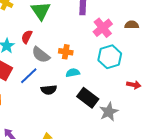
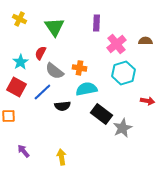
cyan semicircle: (73, 73) -> (86, 89), size x1.5

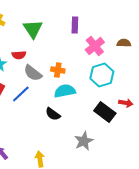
red semicircle: (40, 53) -> (19, 55), turned -120
black semicircle: (62, 106) -> (53, 114), moved, turned 42
black rectangle: (101, 114) -> (105, 112), moved
gray star: (122, 128) -> (84, 141), moved

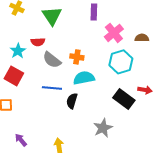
brown semicircle: (124, 43) -> (142, 38), moved
blue line: (21, 94) -> (52, 88), moved, turned 48
black semicircle: (53, 114) -> (72, 101), turned 70

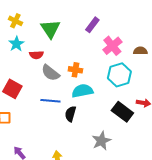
purple rectangle: (94, 12) -> (92, 25), turned 35
cyan star: (18, 51) -> (16, 44), moved

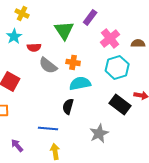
yellow cross: (15, 21) -> (22, 13), moved
green triangle: (50, 29) -> (64, 30), moved
blue line: (50, 101) -> (48, 128), moved

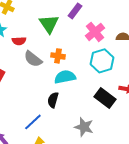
blue line: (48, 128) -> (33, 122), turned -48
gray star: (99, 133) -> (84, 127), turned -30

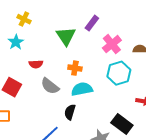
red semicircle: (19, 41) -> (36, 64), moved
gray semicircle: (33, 59) -> (50, 86), moved
black rectangle: (105, 98) -> (122, 124), moved

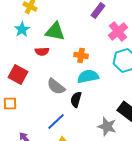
green triangle: (66, 36) -> (55, 31), moved, turned -45
gray semicircle: (50, 86) -> (56, 86), moved

